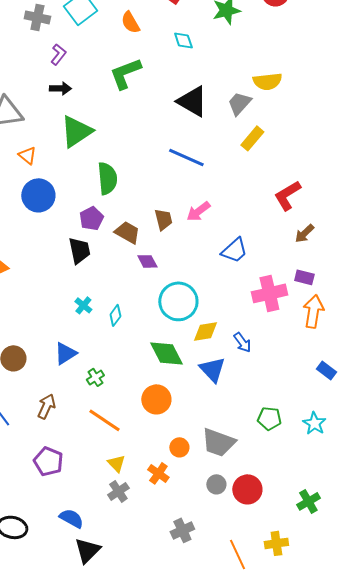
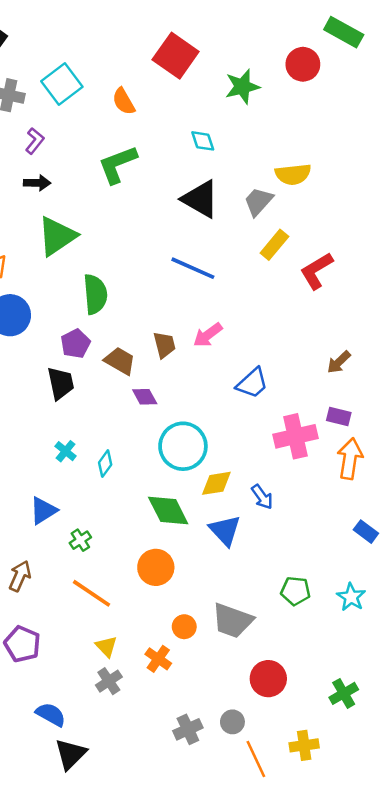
cyan diamond: (183, 40) -> (203, 141), moved
red L-shape: (287, 195) -> (316, 271), moved
gray circle: (216, 484) -> (232, 722), moved

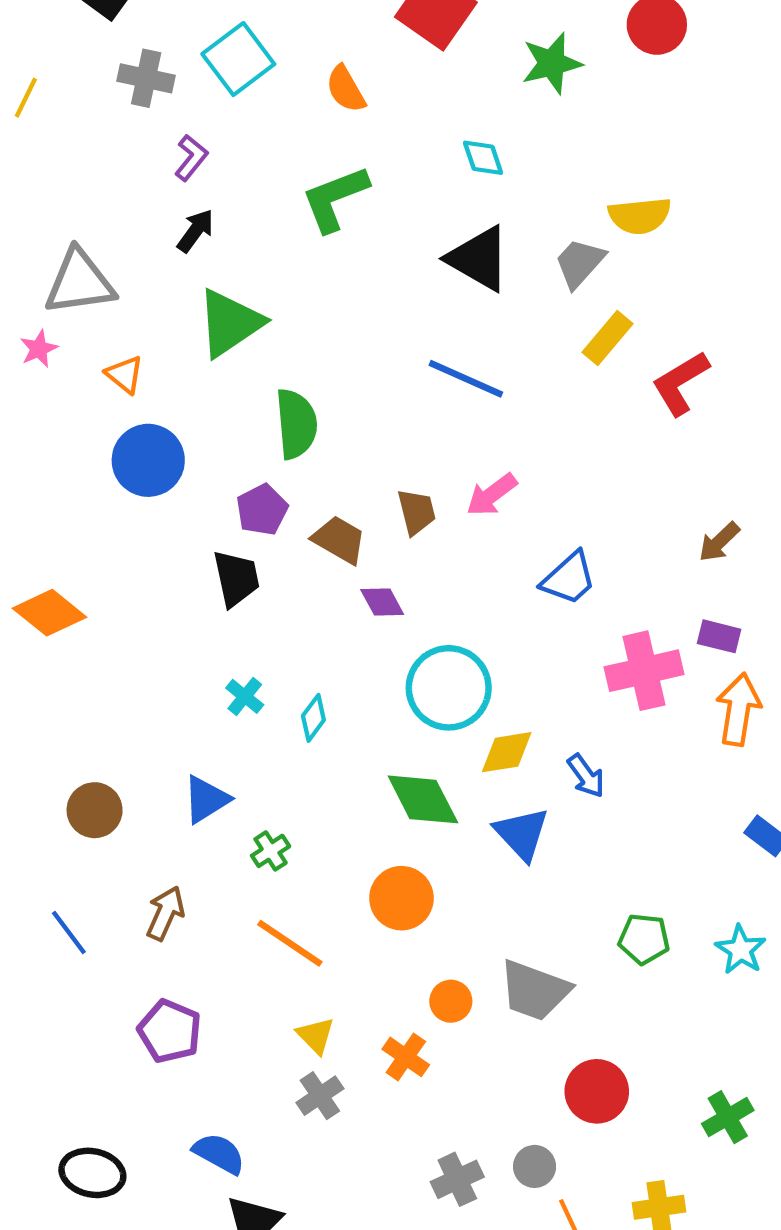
black arrow: (37, 183) -> (195, 231), turned -55

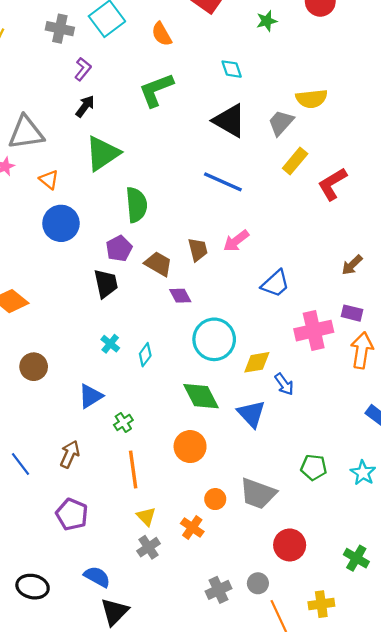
green star: (552, 63) -> (267, 21), size x0.7
yellow diamond: (507, 752) -> (257, 362), moved
brown circle: (95, 810) -> (34, 367), moved
orange line: (290, 943) -> (133, 470), turned 48
green cross: (728, 1117) -> (356, 558), turned -30

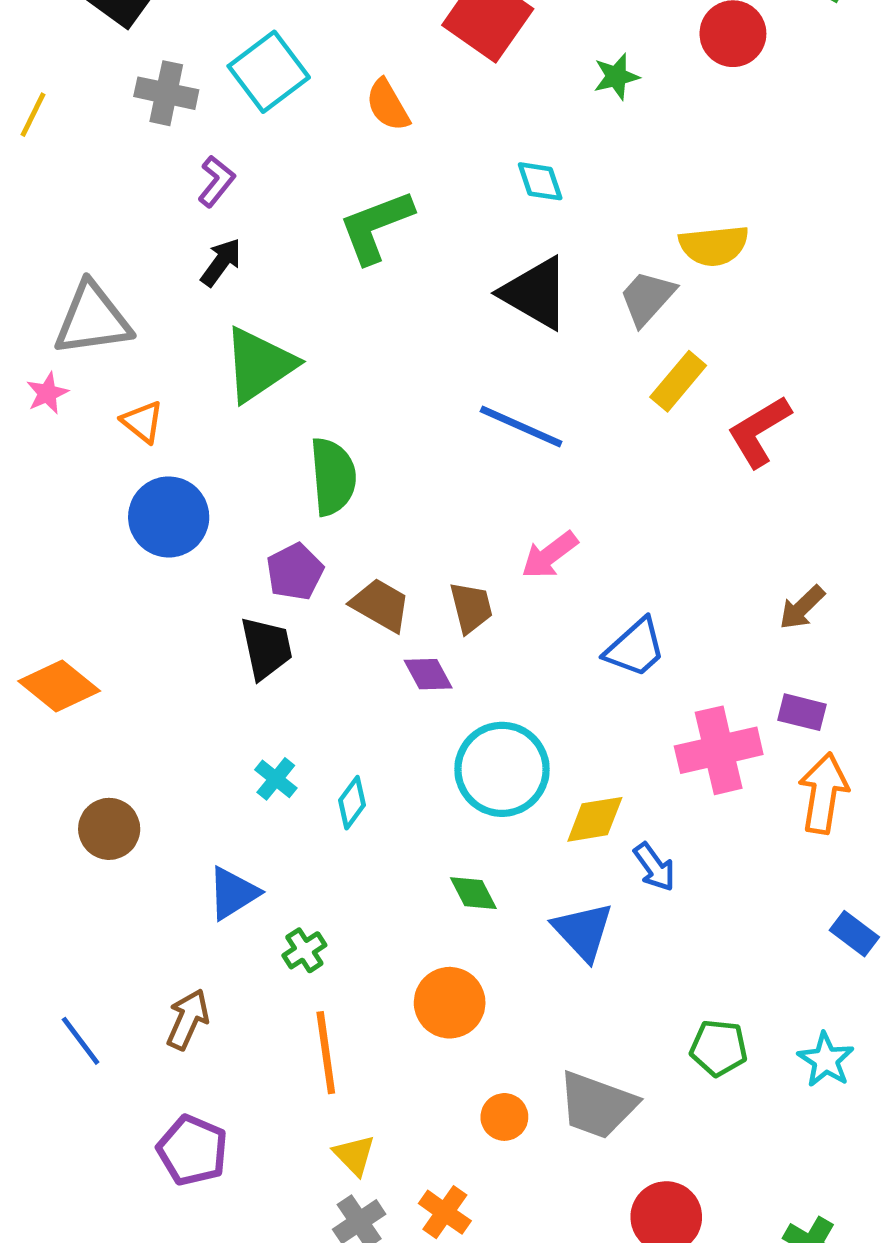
brown trapezoid: (198, 250) -> (471, 607), moved
green diamond: (201, 396) -> (473, 893), size x0.6
orange cross: (192, 527) -> (445, 1212), moved

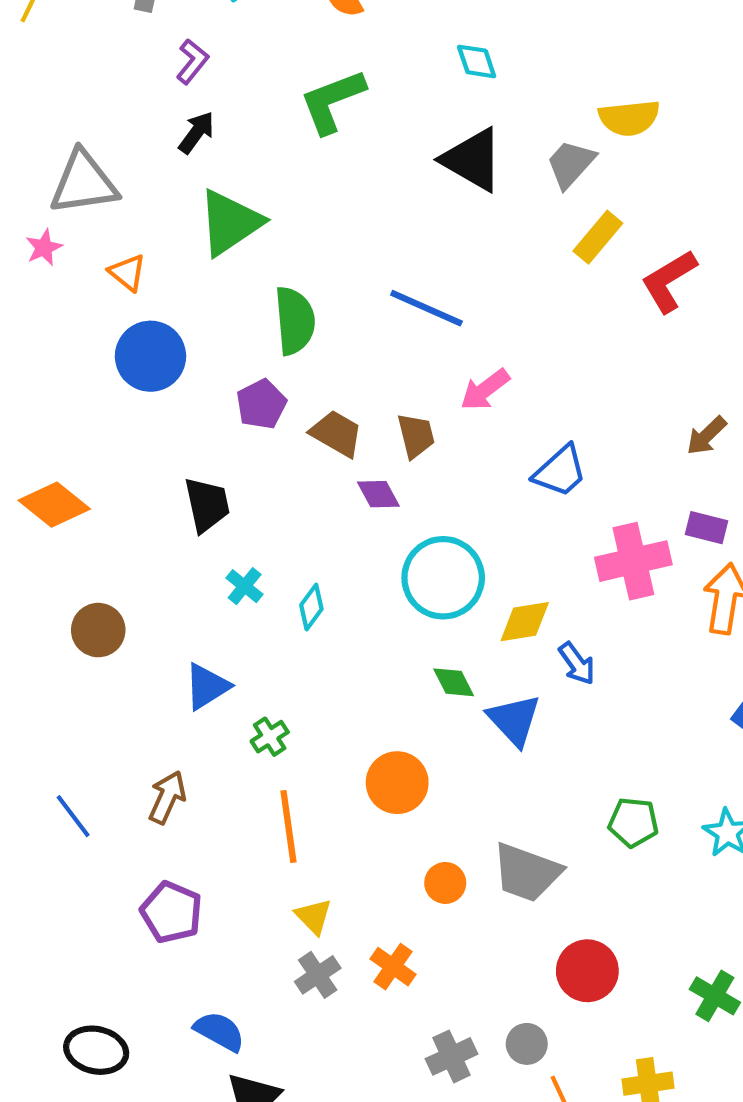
blue line: (521, 427) -> (426, 308), moved
black trapezoid: (266, 648) -> (207, 505), moved
green diamond: (473, 893) -> (454, 682), moved

